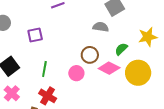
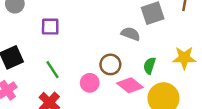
green semicircle: (121, 49) -> (150, 66), turned -40
green line: (44, 69) -> (53, 70), turned -56

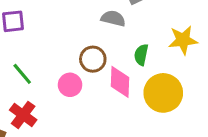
pink diamond: (130, 85) -> (120, 82), turned 60

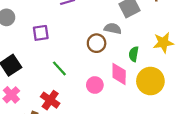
brown circle: (93, 59) -> (97, 43), moved
green line: (22, 74) -> (59, 68), moved
pink circle: (70, 85) -> (95, 85), moved

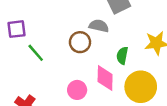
green line: (59, 68) -> (36, 53), moved

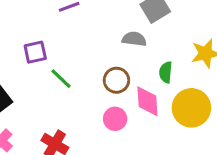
brown circle: (80, 42) -> (116, 80), moved

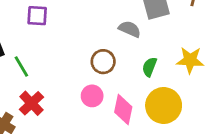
green line: (61, 79) -> (21, 67), moved
pink diamond: (147, 101) -> (123, 109), moved

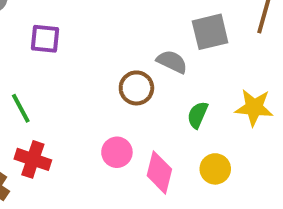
brown circle: (103, 62) -> (136, 88), moved
red cross: (31, 103) -> (33, 159), turned -30
yellow circle: (164, 105) -> (215, 169), size x0.6

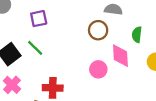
green line: (21, 108) -> (35, 48), moved
pink diamond: (159, 172) -> (120, 56), moved

